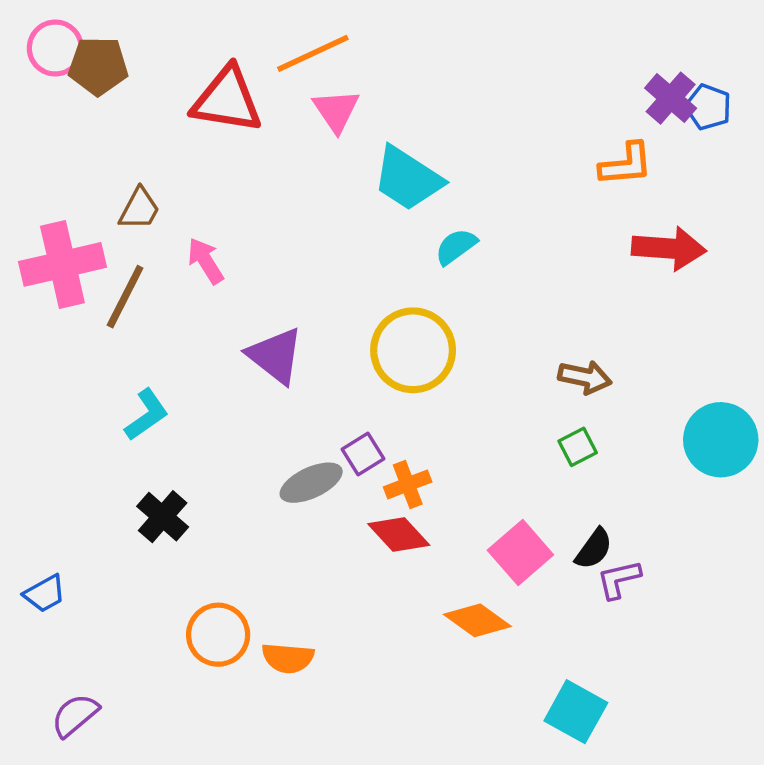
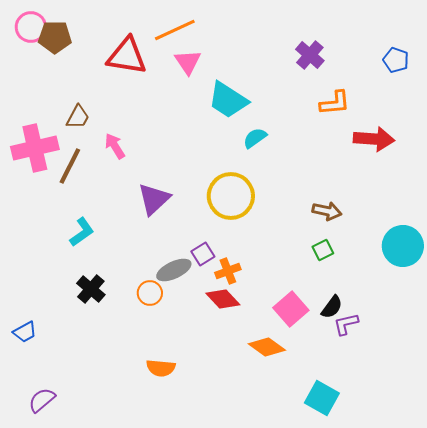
purple cross: (671, 98) -> (310, 55), moved
orange L-shape: (626, 164) -> (335, 103), moved
purple triangle: (275, 356) -> (154, 199), turned 39
orange circle: (218, 635) -> (150, 293), moved, size x0.7

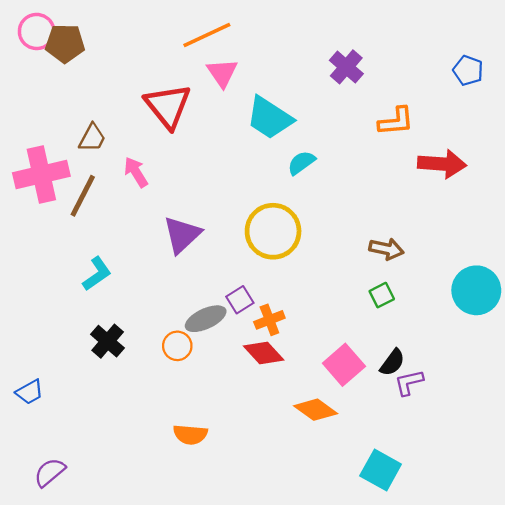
purple cross: (310, 55) -> (346, 67), moved
red triangle: (127, 56) -> (168, 106), moved, turned 42

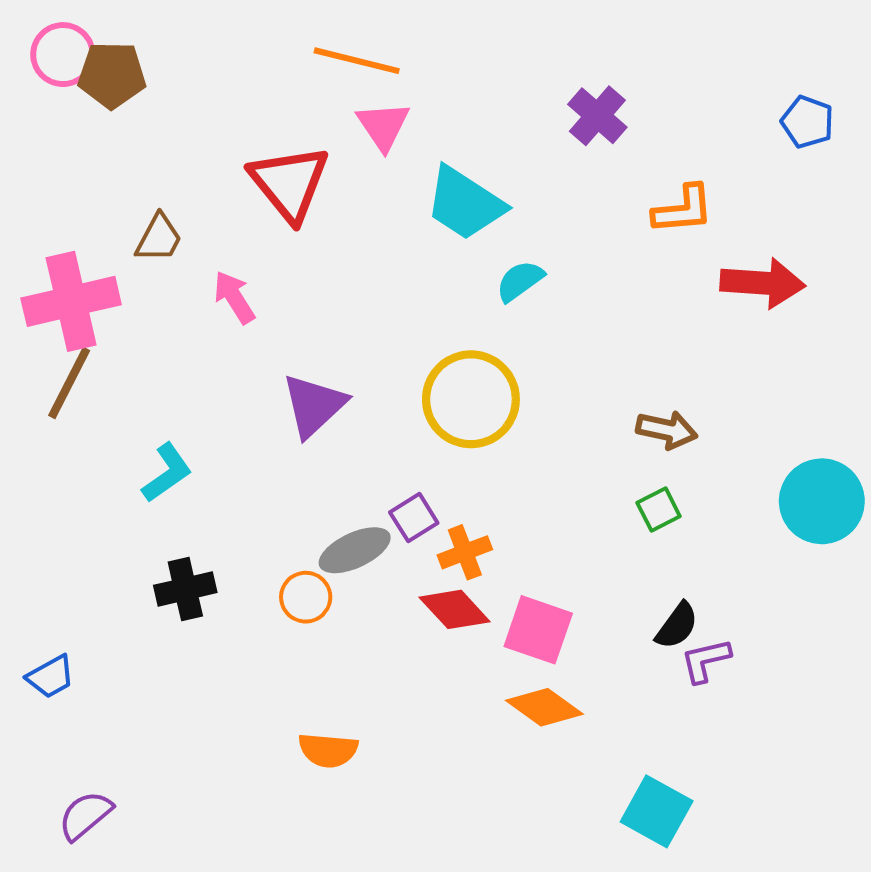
orange line: (207, 35) -> (357, 61), turned 39
brown line: (83, 196) -> (69, 383), moved
black cross: (108, 341) -> (185, 589), turned 36
pink square: (344, 365) -> (538, 630), moved, turned -30

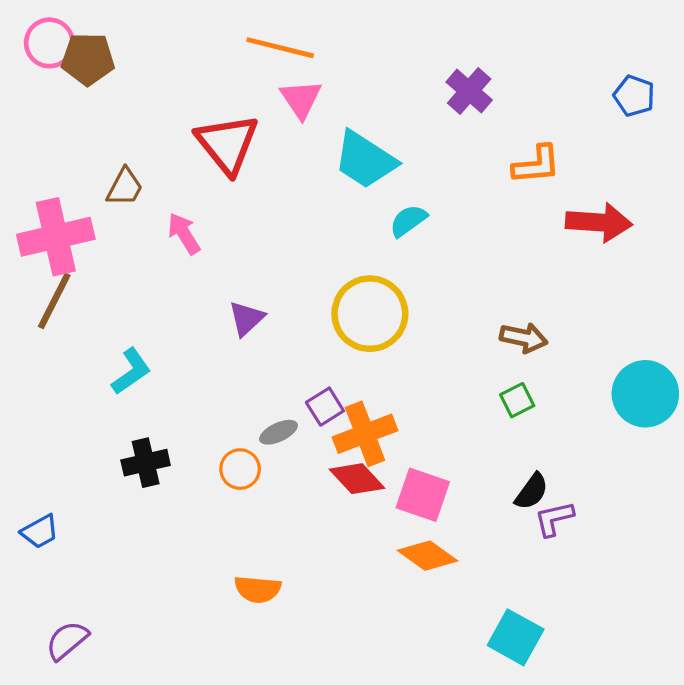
purple triangle: (314, 405) -> (246, 318), size x0.7
gray ellipse: (355, 550) -> (278, 432), size x0.7
orange cross: (465, 552) -> (365, 434), size x1.5

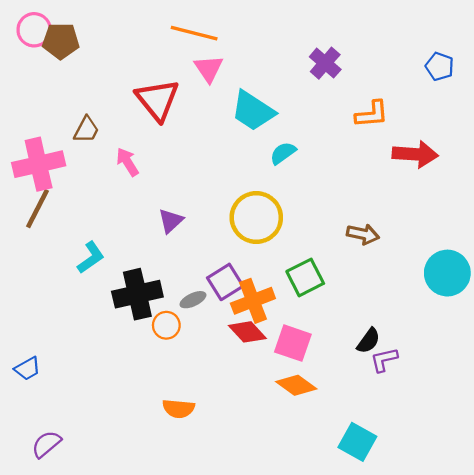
green square: (517, 400) -> (305, 277), moved, size x1.6
purple square: (325, 407) -> (225, 282), size x1.4
black cross: (146, 463) -> (137, 294), moved, size x1.5

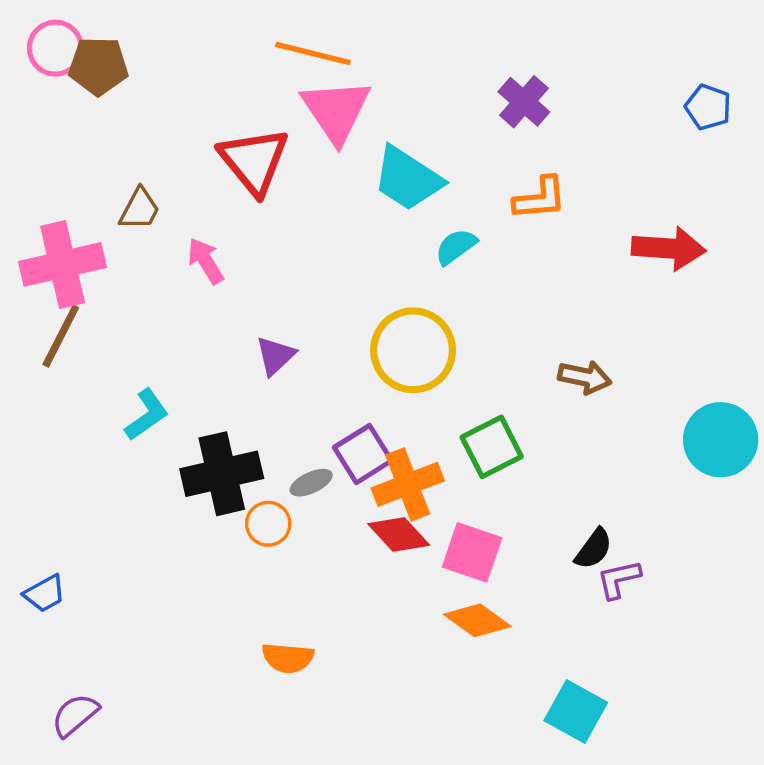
pink triangle: (209, 69) -> (336, 111), size x1.5
orange L-shape: (372, 114) -> (540, 198), moved

